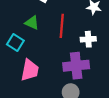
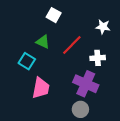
red line: (62, 26) -> (72, 45), turned 40
purple cross: (76, 66) -> (86, 84), turned 30

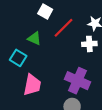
red line: (72, 45) -> (63, 28), moved
white cross: (98, 58) -> (89, 44), moved

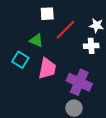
white square: (45, 12) -> (47, 14), turned -32
pink trapezoid: (32, 85) -> (47, 68), moved

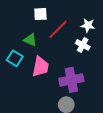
white cross: (91, 46) -> (83, 45), turned 32
purple cross: (79, 82) -> (71, 80), turned -35

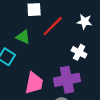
white cross: (83, 45) -> (79, 52), moved
pink trapezoid: (40, 67) -> (34, 83), moved

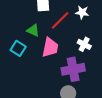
white star: (85, 22) -> (82, 12), moved
pink trapezoid: (34, 83) -> (50, 47), moved

